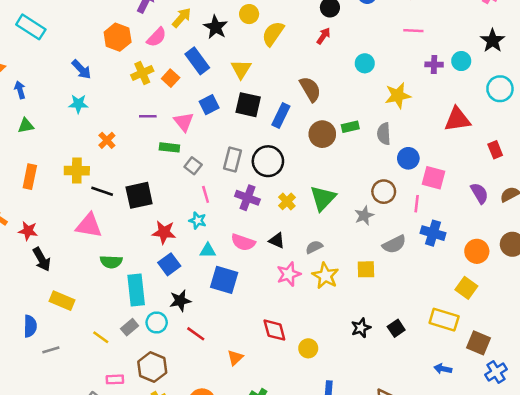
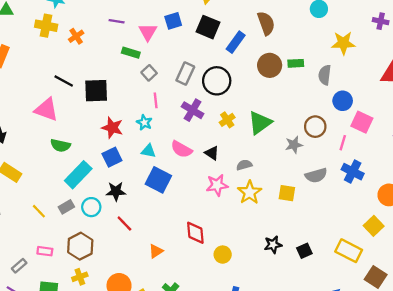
yellow cross: (77, 171) -> (46, 26), moved
cyan rectangle: (136, 290) -> (78, 175), turned 40

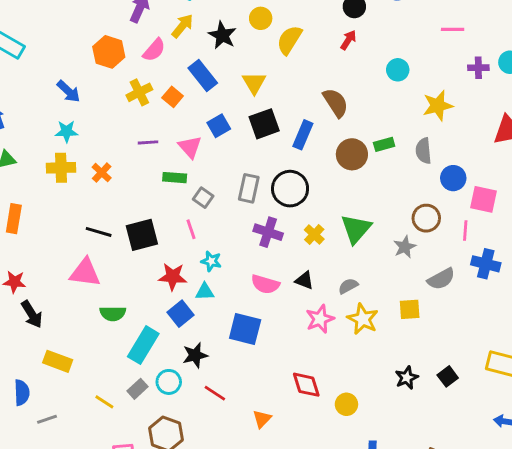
black square: (208, 27) -> (264, 124), turned -30
pink line: (156, 100) -> (191, 229), moved
cyan triangle: (149, 151) -> (205, 292), moved

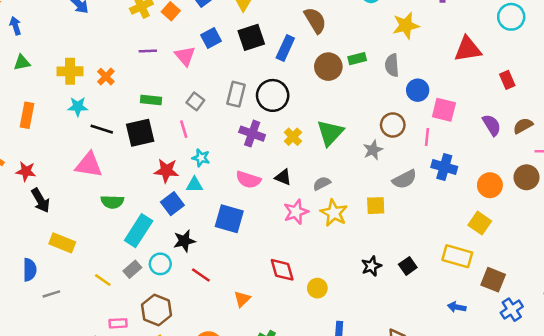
cyan star: (67, 131) -> (78, 107), moved
green rectangle: (175, 178) -> (151, 100), moved

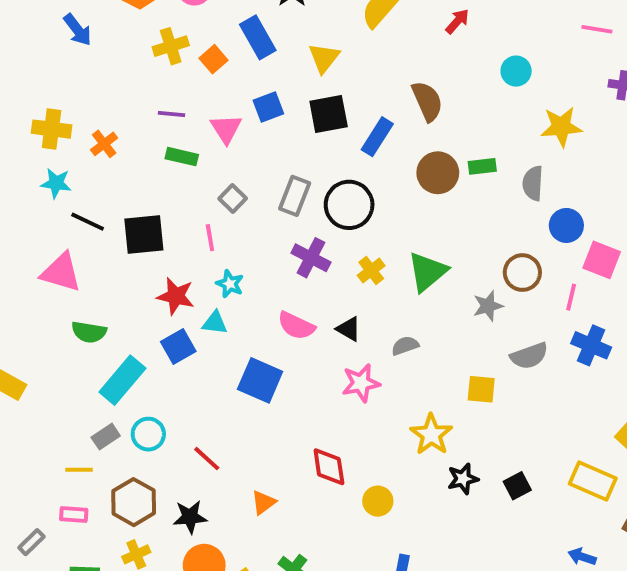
green rectangle: (151, 100) -> (182, 157), moved
yellow star: (334, 213) -> (431, 435), moved
black star: (184, 241) -> (190, 517), moved
yellow line: (103, 280) -> (79, 470), moved, turned -42

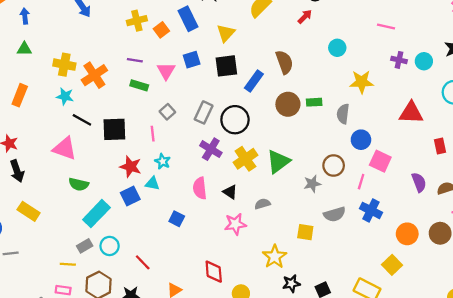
orange cross: (104, 144) -> (94, 75), size x1.6
yellow cross: (371, 270) -> (245, 159), size x1.5
pink semicircle: (296, 326) -> (200, 188), turned 55
blue square: (260, 380) -> (177, 219), size x0.6

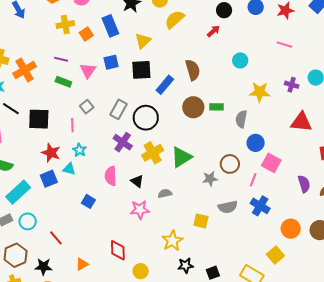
purple cross: (399, 60) -> (292, 85), moved

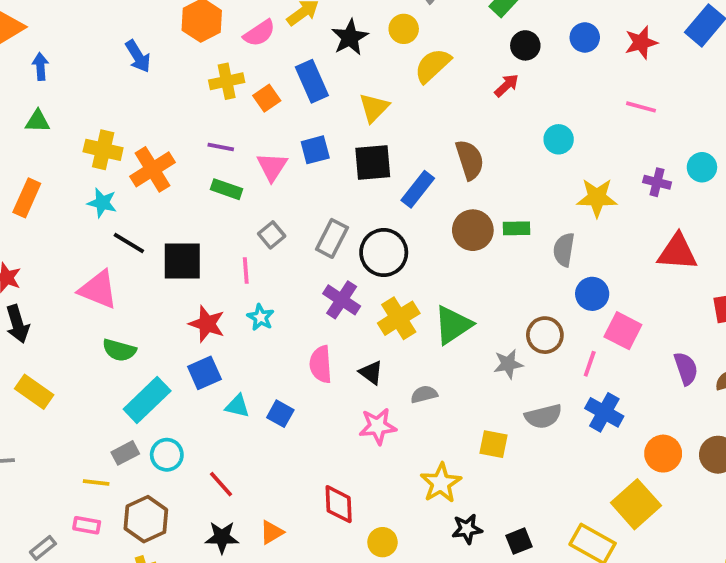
cyan triangle: (69, 169) -> (237, 406), moved
yellow square: (275, 255) -> (636, 504), size x1.4
black star: (43, 267) -> (222, 537), moved

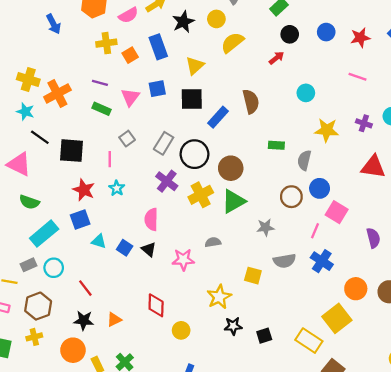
brown circle: (473, 230) -> (231, 168), moved
brown circle: (545, 335) -> (291, 197), moved
black triangle: (371, 373) -> (149, 249), moved

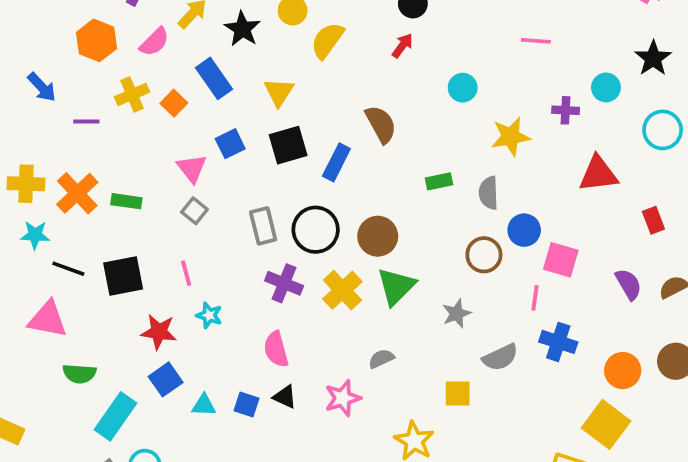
purple line: (100, 83) -> (86, 122), moved
green rectangle: (102, 109) -> (126, 201), moved
gray square: (127, 139) -> (194, 211), moved
gray rectangle: (164, 143) -> (263, 226), turned -30

